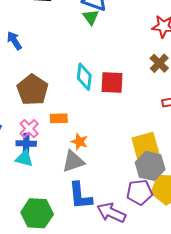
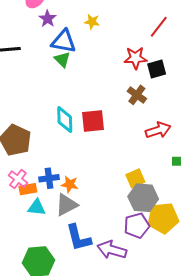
orange rectangle: (59, 118) -> (28, 189), moved
blue cross: (26, 144) -> (49, 178), moved
yellow square: (145, 146) -> (135, 178), size x0.7
cyan triangle: (24, 158) -> (37, 207), moved

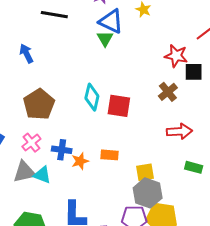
orange star: (70, 184) -> (80, 161), turned 30
orange rectangle: (28, 189) -> (109, 155), moved
gray triangle: (66, 205) -> (24, 172), moved

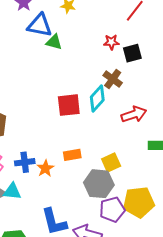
green triangle: (105, 39) -> (54, 42), moved, turned -30
red star: (176, 56) -> (111, 42), size x0.7
cyan diamond: (92, 97) -> (97, 98), moved, turned 44
gray hexagon: (148, 193) -> (99, 184), moved

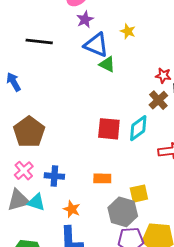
brown cross: (113, 79) -> (158, 100), moved
orange star: (45, 168) -> (72, 209), moved, turned -30

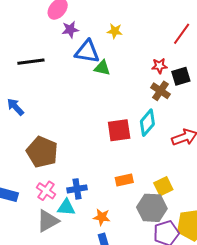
purple star: (85, 19) -> (70, 30), turned 30
cyan triangle: (36, 202) -> (66, 207), moved

